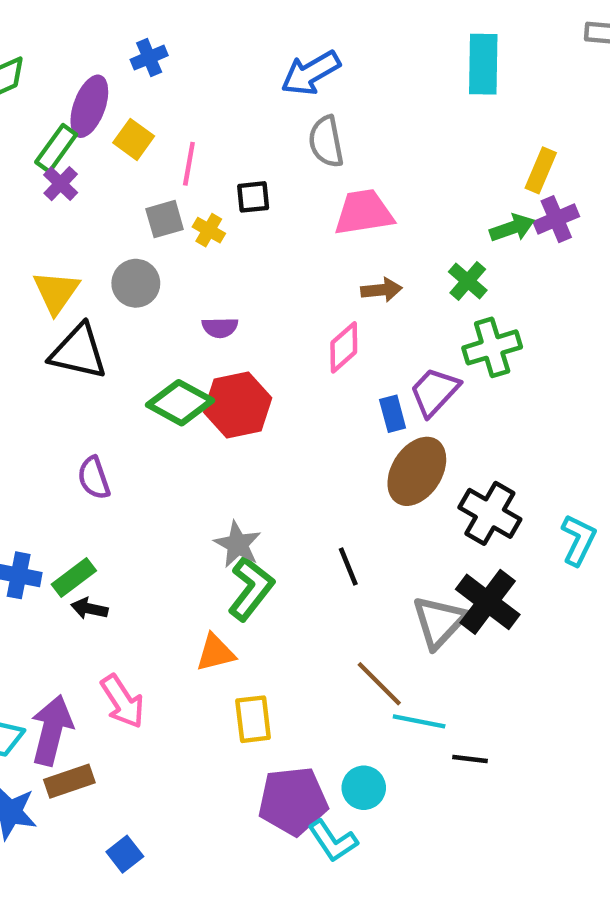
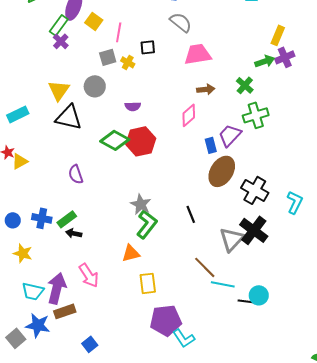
gray semicircle: (326, 142) -> (181, 22), turned 140
cyan circle: (364, 788) -> (259, 295), moved

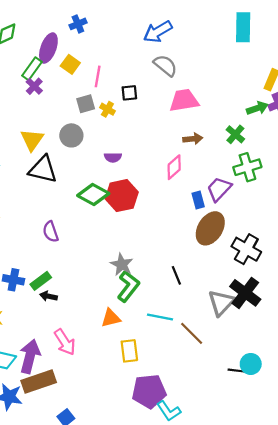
cyan line: (223, 284) -> (160, 317), moved
brown rectangle: (65, 311) -> (39, 381), size x1.4

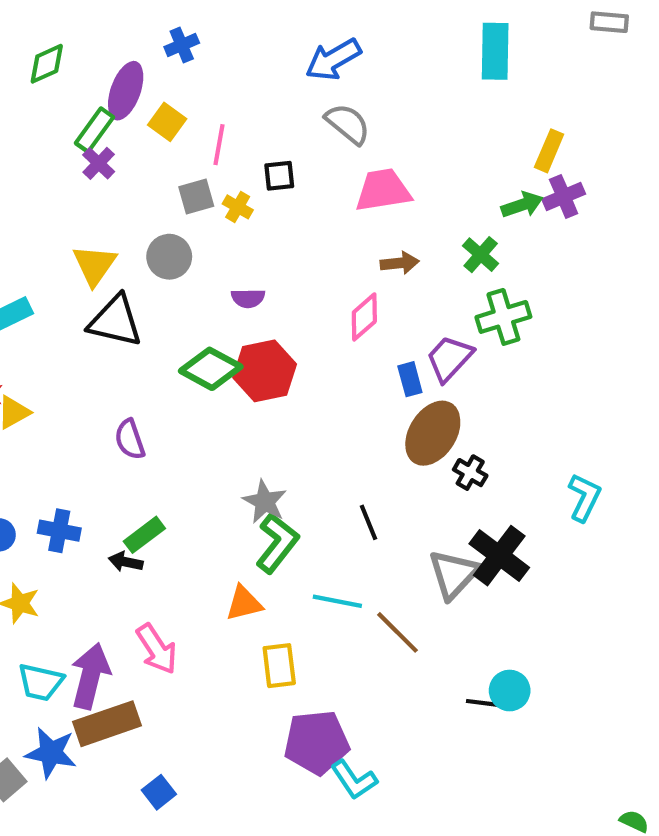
black cross: (246, 249) -> (470, 473), moved, size x0.6
green rectangle: (41, 281) -> (144, 535), moved

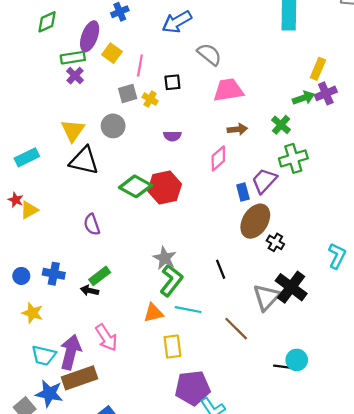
blue arrow: (333, 60) -> (177, 22), moved
green rectangle: (95, 130) -> (73, 58), turned 45
purple semicircle: (248, 298) -> (172, 136), moved
cyan line: (337, 601) -> (188, 310), moved

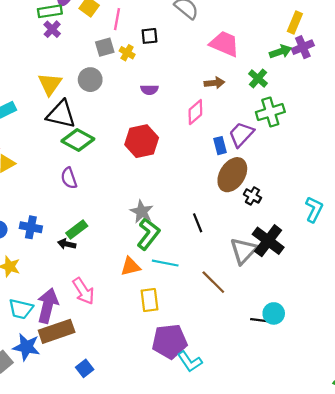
pink trapezoid: (228, 90) -> (224, 44), moved, turned 32
green diamond: (135, 186) -> (78, 140), moved

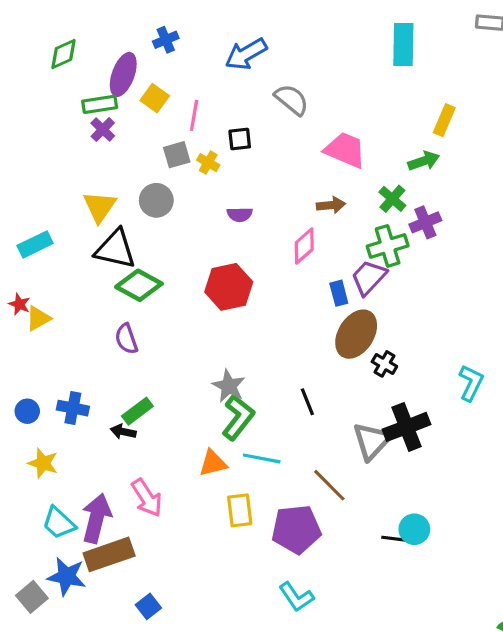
purple cross: (303, 47) -> (425, 222), moved
green cross: (270, 112) -> (388, 246), moved
black cross: (268, 241) -> (406, 427), turned 32
cyan trapezoid: (21, 309) -> (59, 523), turned 30
purple pentagon: (170, 341) -> (296, 529), moved

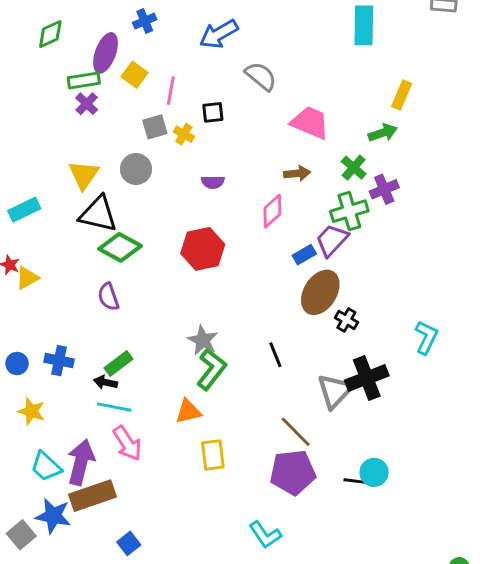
blue rectangle: (339, 293) -> (304, 255), turned 75
cyan line: (262, 458) -> (114, 407), moved
purple pentagon: (296, 529) -> (293, 472), moved

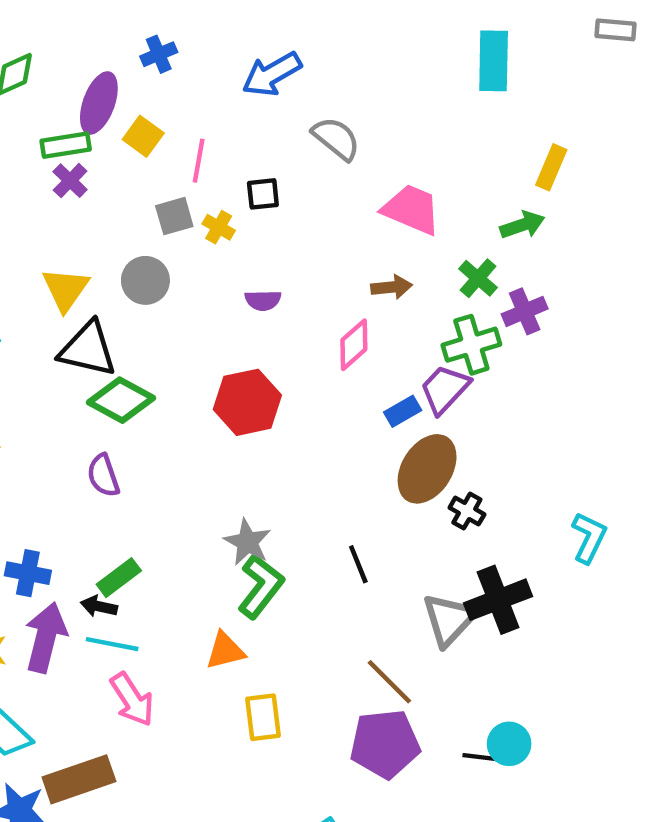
purple arrow: (81, 462) -> (46, 637), moved

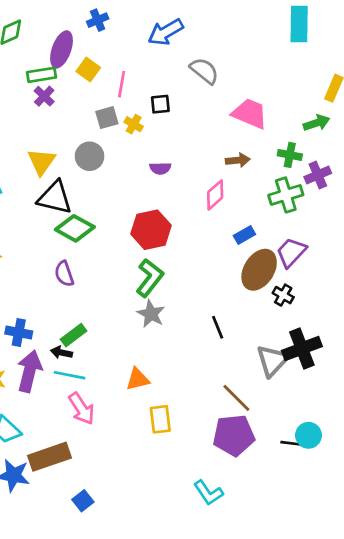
green cross: (478, 278) -> (290, 155), turned -30
purple trapezoid: (445, 389) -> (291, 252), moved
green L-shape: (261, 586) -> (150, 278), moved

